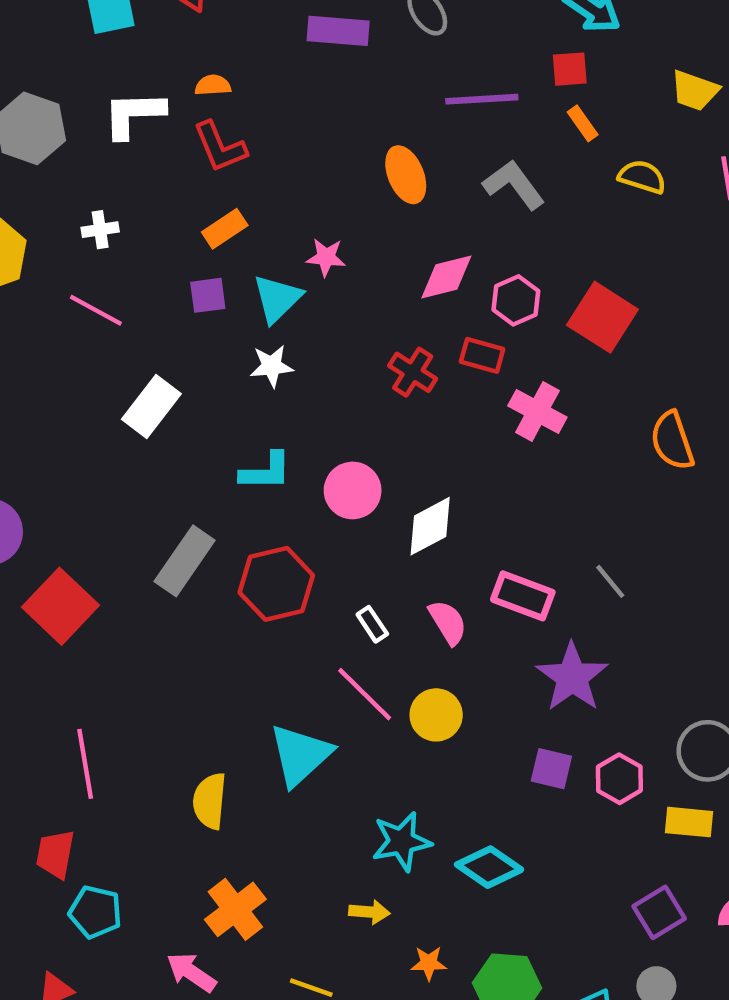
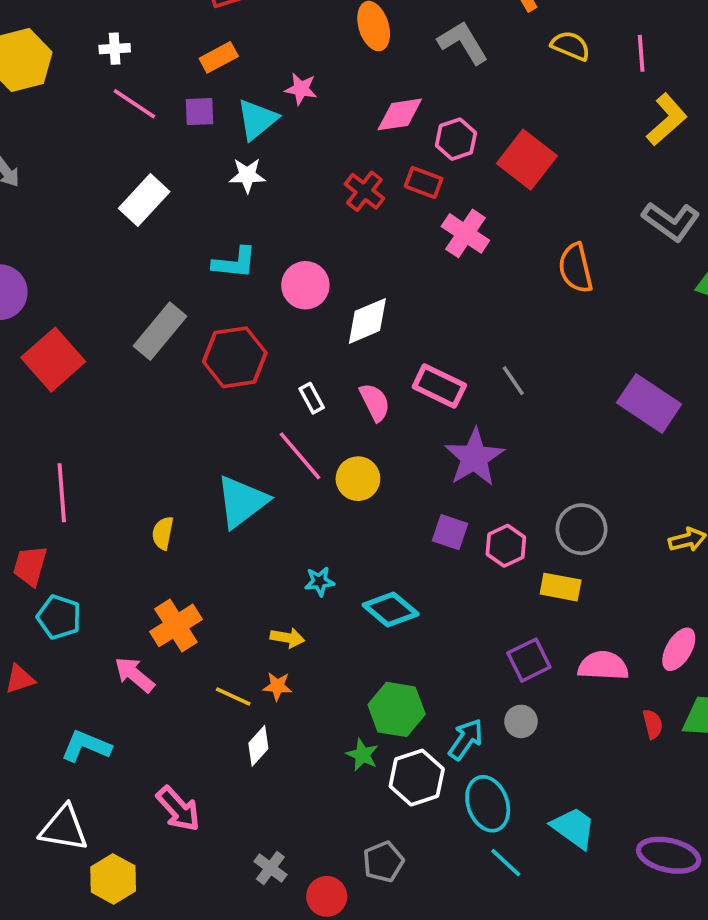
pink line: (96, 310) -> (134, 104), moved
yellow semicircle: (210, 801) -> (163, 533), size x0.7
cyan star: (401, 841) -> (320, 581), size x0.6
orange star: (429, 963) -> (277, 686), moved

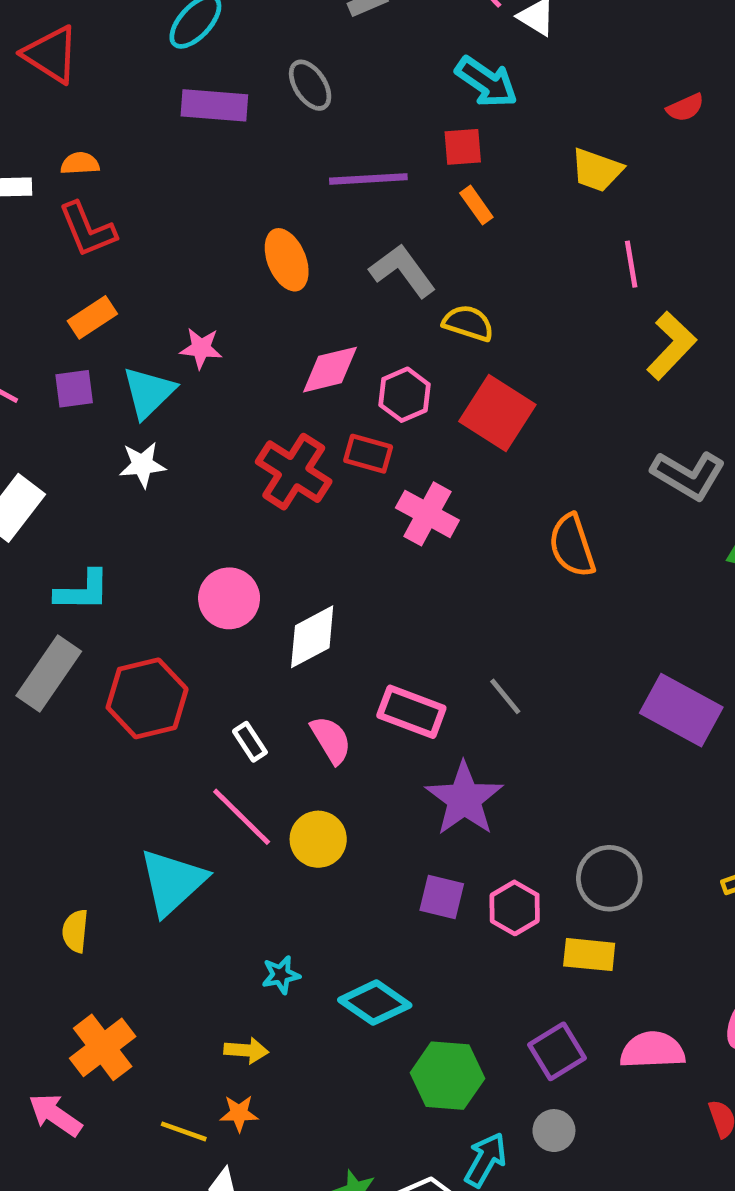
yellow semicircle: (571, 46) -> (468, 323), moved
red cross: (364, 191) -> (294, 472), size x1.4
cyan L-shape: (234, 263) -> (82, 591), moved
green hexagon: (397, 709) -> (447, 1076), moved

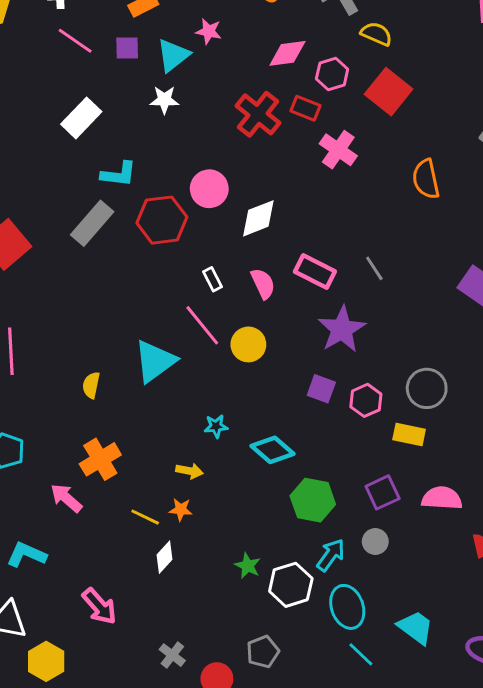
red hexagon: (147, 698) -> (162, 220), moved

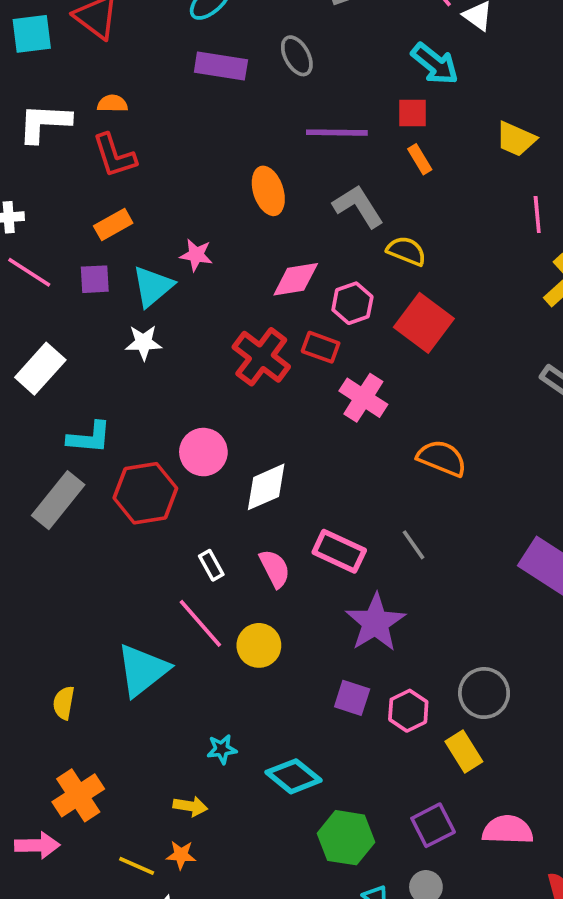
orange semicircle: (426, 179) -> (442, 458), moved, turned 126
yellow rectangle: (409, 434) -> (464, 751), turned 48
pink arrow: (66, 498) -> (37, 845), turned 140

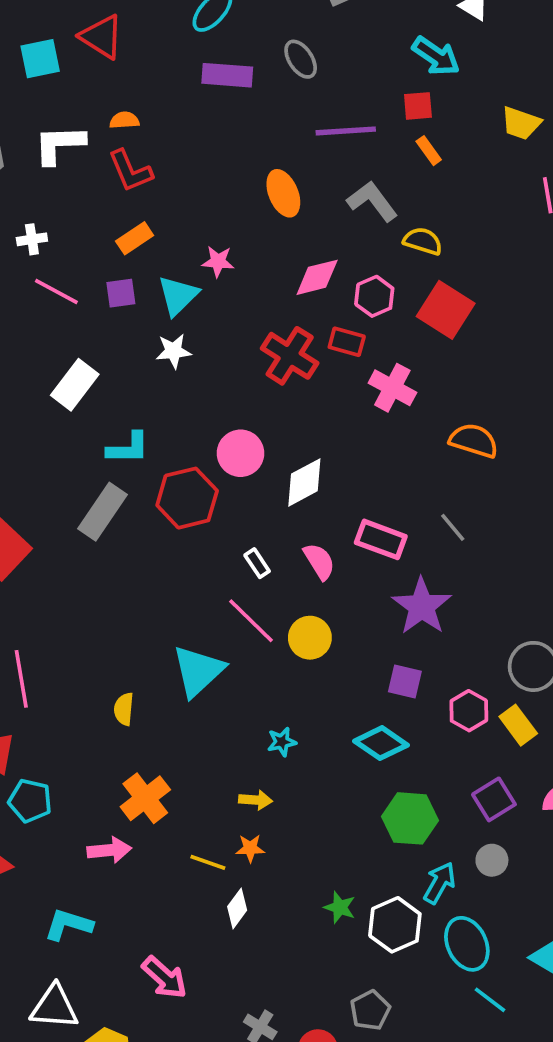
pink hexagon: (408, 711) -> (469, 711), moved
cyan diamond: (293, 776) -> (381, 743), moved

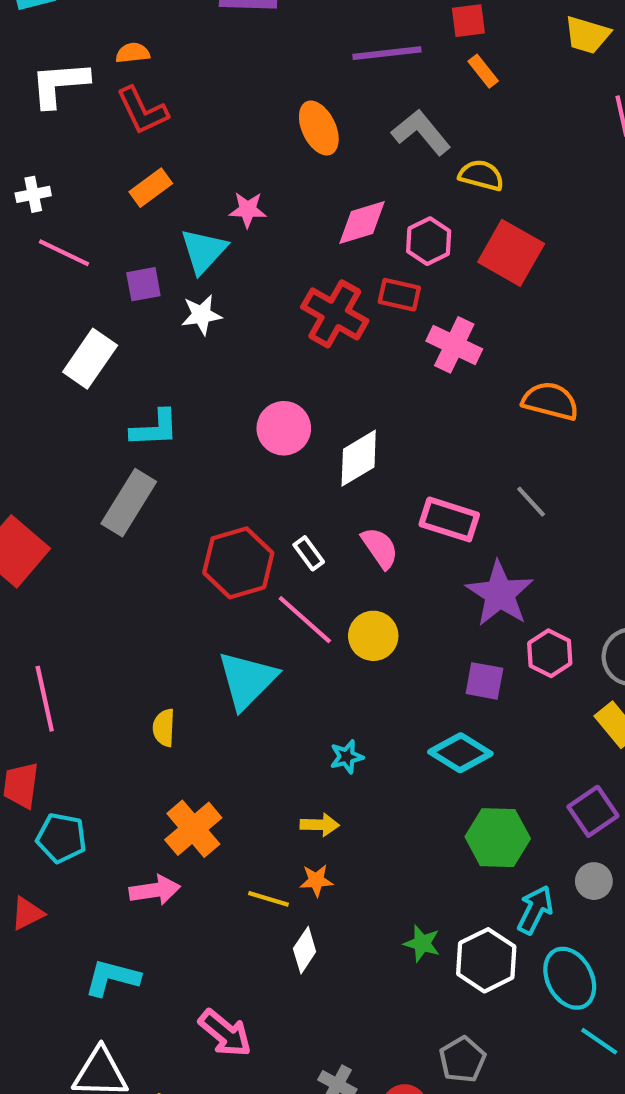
purple square: (121, 293) -> (143, 284), moved
red hexagon: (187, 498) -> (238, 563), moved
pink hexagon: (469, 711) -> (550, 653), moved

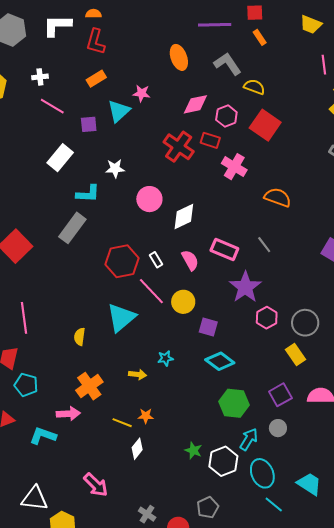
red L-shape: (142, 111) -> (95, 42), turned 36
white star: (201, 315) -> (115, 169), moved
purple square: (484, 681) -> (208, 327), moved
yellow arrow: (320, 825) -> (138, 374), moved
cyan L-shape: (112, 978) -> (43, 436), moved

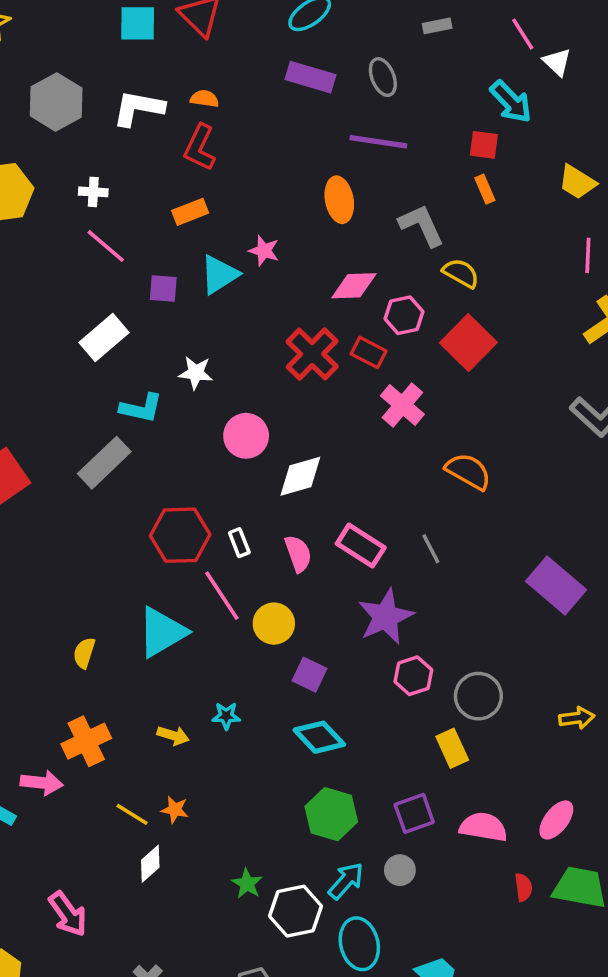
purple line: (215, 25) -> (378, 142), moved

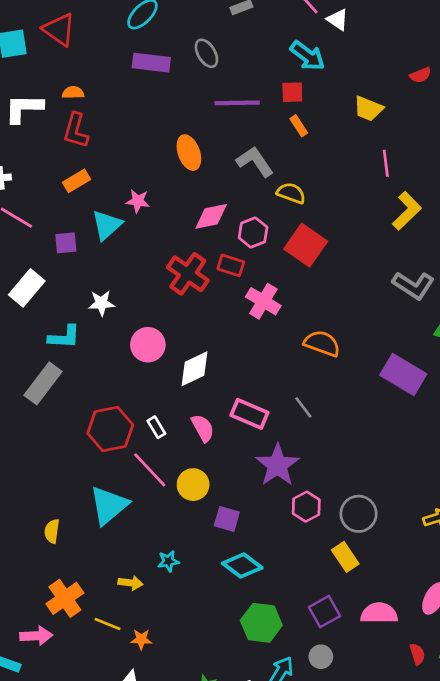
purple line: (378, 142) -> (237, 103), moved
purple rectangle: (556, 585) -> (403, 375), moved
yellow line: (132, 814) -> (107, 624), moved

